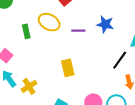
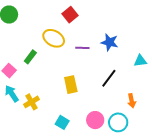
green rectangle: (26, 31) -> (30, 57), moved, turned 48
black line: (120, 60) -> (109, 78), moved

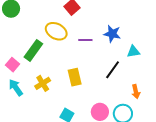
green rectangle: (30, 57) -> (33, 50), size x1.5
cyan triangle: (140, 61) -> (133, 52), moved
yellow cross: (32, 102) -> (43, 83), moved

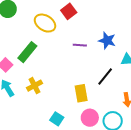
yellow ellipse: (56, 31) -> (45, 23), moved
yellow rectangle: (75, 77) -> (81, 93), moved

